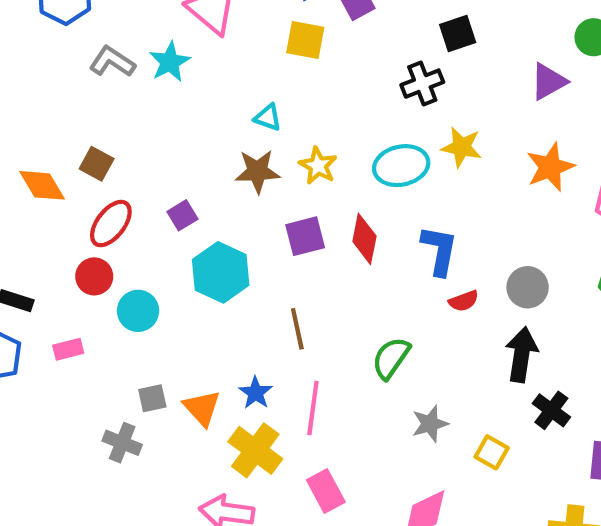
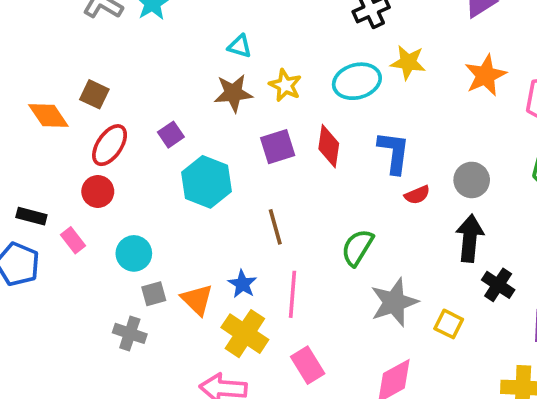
cyan circle: (138, 311) -> (134, 253), moved
pink rectangle: (68, 349) -> (73, 240), moved, turned 70
gray star: (430, 424) -> (394, 302), size x1.5

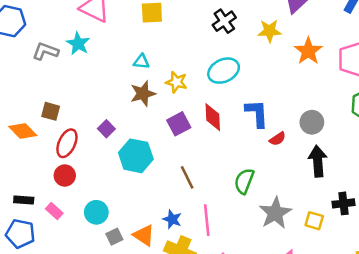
yellow star: (408, 62) -> (269, 31), moved
black cross: (498, 285) -> (344, 203), moved, turned -30

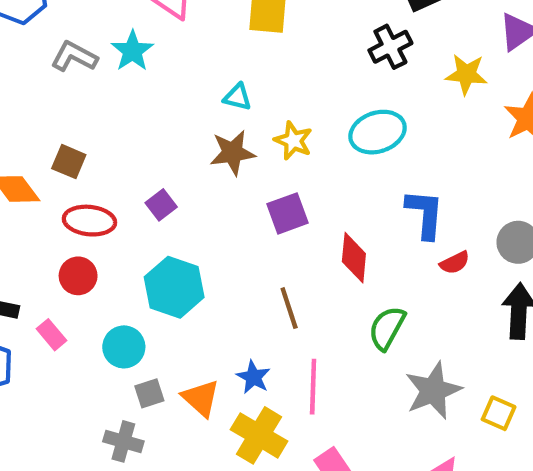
red diamond: (213, 117) -> (354, 258), moved
red ellipse: (67, 143) -> (89, 221), turned 64
cyan hexagon: (136, 156) -> (174, 287), moved

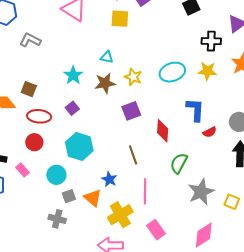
black cross: (390, 47) -> (211, 41), moved, turned 30
cyan star: (132, 51) -> (73, 75), moved
yellow star: (466, 74) -> (207, 71), moved
blue star: (253, 377) -> (109, 179), moved
yellow cross: (259, 435) -> (120, 215), turned 30

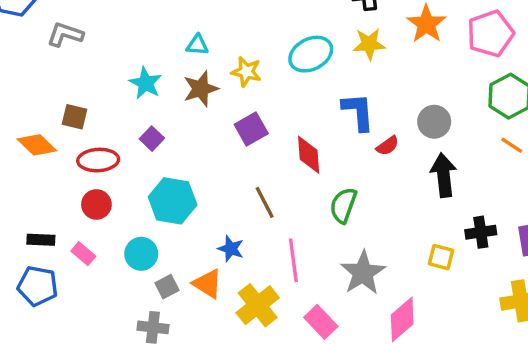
gray star: (201, 192) -> (363, 273), moved

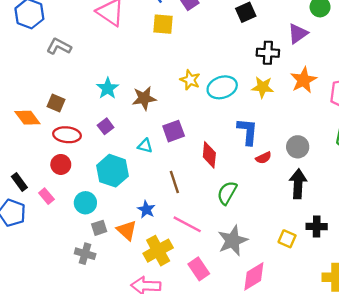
cyan triangle: (197, 45) -> (145, 146), moved
yellow star: (246, 72) -> (190, 80), moved
black rectangle: (41, 240) -> (19, 182), turned 42
pink line: (293, 260) -> (187, 224), turned -64

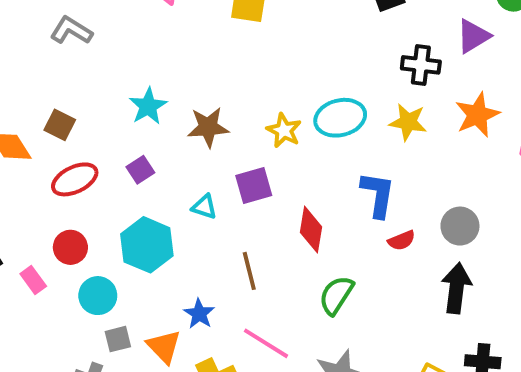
yellow star: (190, 80) -> (284, 130), moved
red ellipse: (67, 135) -> (75, 179), turned -36
red circle: (61, 164) -> (70, 247), moved

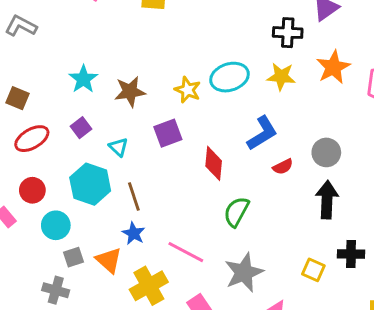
blue L-shape: (378, 195) -> (262, 133), turned 54
cyan triangle: (204, 207) -> (118, 147), moved, turned 30
brown line: (249, 271) -> (134, 197), moved

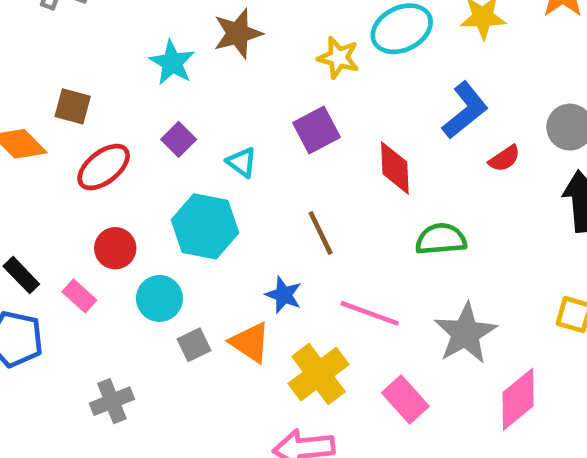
brown star: (130, 92) -> (238, 33), moved
brown line: (134, 197) -> (321, 233), moved
green semicircle: (236, 212) -> (441, 239), turned 64
gray cross: (56, 290) -> (112, 401), moved, turned -30

